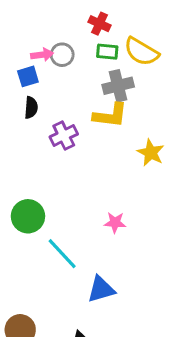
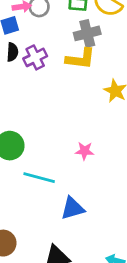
purple cross: (64, 135) -> (35, 57), moved
cyan line: (62, 254) -> (39, 178), turned -32

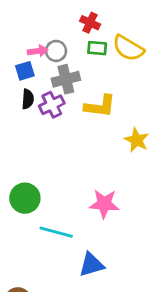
gray cross: (87, 33) -> (66, 79), moved
pink star: (85, 151) -> (104, 204), size x1.5

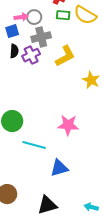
yellow L-shape: (100, 106) -> (65, 56), turned -35

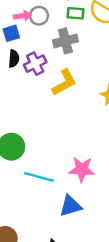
gray cross: (41, 37) -> (65, 41), moved
yellow L-shape: (65, 56) -> (64, 82), moved
pink star: (68, 125) -> (82, 169), moved

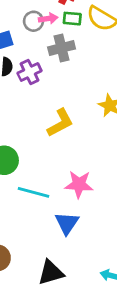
pink arrow: (23, 16) -> (48, 19), moved
yellow L-shape: (64, 82) -> (60, 123), moved
blue triangle: (70, 206) -> (67, 223), turned -40

